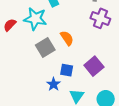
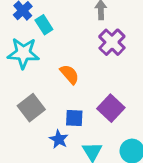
purple cross: (100, 18) -> (112, 42), turned 30
gray square: (45, 48) -> (31, 108), moved

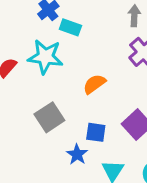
cyan rectangle: (44, 25) -> (70, 27), turned -42
orange semicircle: (70, 74) -> (94, 84), turned -90

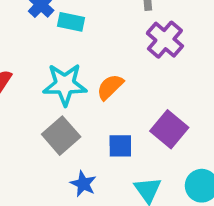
cyan star: (45, 57) -> (65, 84), moved
blue star: (77, 154) -> (83, 184), moved

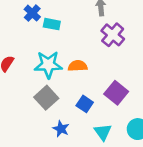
orange semicircle: (110, 87) -> (78, 66), turned 42
blue square: (120, 146) -> (85, 104), turned 35

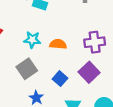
purple cross: (113, 35) -> (95, 42), moved, turned 36
cyan star: (48, 65) -> (32, 40), size x0.7

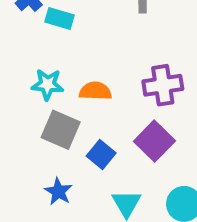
gray square: (27, 69) -> (61, 130), moved, turned -30

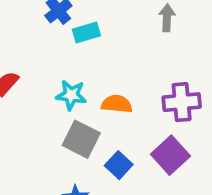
cyan rectangle: (60, 18) -> (86, 33), turned -36

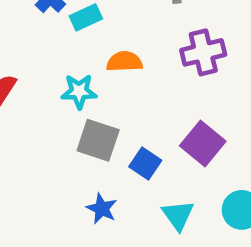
purple cross: (182, 102) -> (203, 52), moved
orange semicircle: (117, 104) -> (124, 62), moved

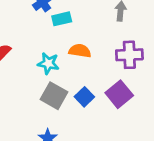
purple square: (203, 143) -> (119, 94), moved
blue square: (145, 164) -> (84, 97), moved

